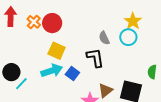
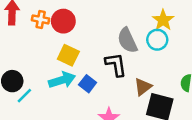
orange cross: (34, 22) -> (41, 19), turned -32
gray semicircle: (104, 38) -> (127, 40), size x1.5
brown triangle: (106, 90) -> (143, 87), moved

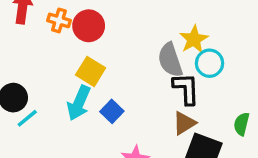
yellow star: (163, 20) -> (194, 39), moved
black L-shape: (116, 65) -> (186, 89), moved
cyan arrow: (62, 80) -> (79, 103), turned 125

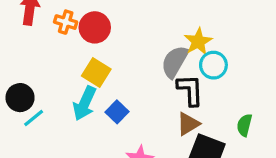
gray semicircle: (170, 60) -> (175, 62), turned 48

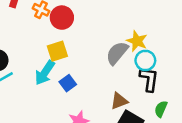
yellow star: (198, 42) -> (137, 41), turned -30
yellow square: (96, 72) -> (57, 51), turned 30
black L-shape: (190, 90) -> (149, 79), moved

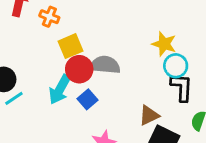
red circle: (62, 18) -> (79, 69), moved
yellow square: (57, 51) -> (70, 46), moved
gray semicircle: (117, 53) -> (105, 65), moved, turned 60

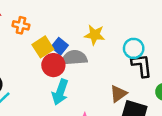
yellow star: (164, 44) -> (95, 35), moved
cyan arrow: (60, 89) -> (60, 92), moved
blue square: (88, 99) -> (60, 46), moved

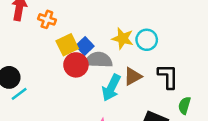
cyan circle: (134, 48) -> (147, 40), moved
cyan arrow: (60, 92) -> (111, 88), moved
brown triangle: (118, 94) -> (133, 76), moved

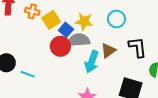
yellow star: (123, 38) -> (84, 21), moved
yellow square: (67, 45) -> (51, 20), moved
cyan line: (19, 94) -> (28, 74), moved, turned 64

